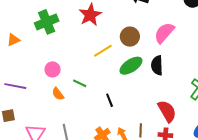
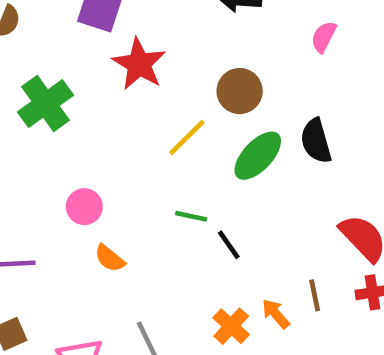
pink semicircle: (164, 33) -> (324, 37), moved, size x0.6
green line: (80, 83) -> (191, 216), moved

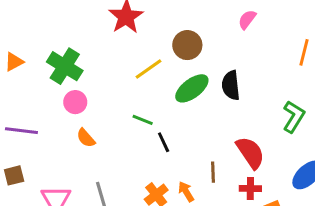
green cross: (45, 104) -> (65, 66), moved, turned -32
brown line: (315, 295) -> (213, 172), moved

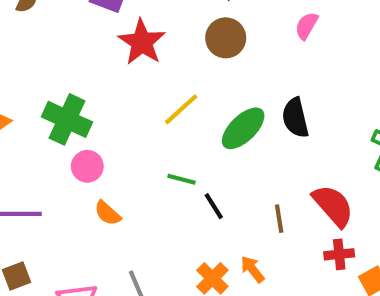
brown circle: (187, 45) -> (226, 38), moved
brown line: (213, 172) -> (279, 219), moved

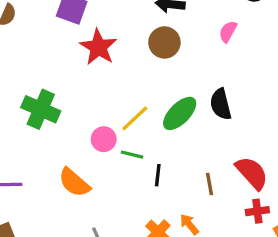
yellow line: (181, 109) -> (135, 118), moved
pink circle: (87, 166) -> (104, 139), moved
black line: (214, 206) -> (158, 175), turned 40
orange semicircle: (108, 213) -> (74, 183), size x1.5

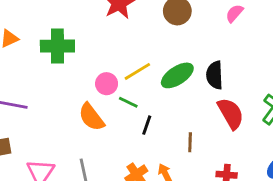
green cross: (41, 109) -> (57, 46), turned -36
red semicircle: (252, 173) -> (231, 113), moved
orange semicircle: (74, 183) -> (91, 117), moved

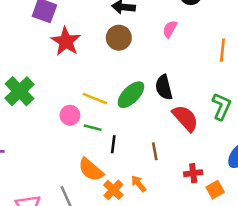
green cross: (57, 46) -> (19, 91), turned -32
yellow line: (137, 71) -> (95, 99), turned 65
orange semicircle: (91, 117) -> (91, 170), moved

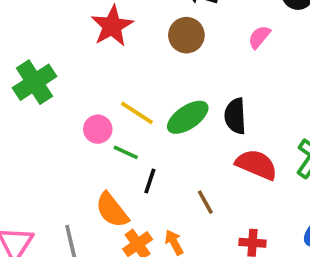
red semicircle: (185, 118) -> (256, 165), turned -36
brown line: (155, 151) -> (205, 202), turned -30

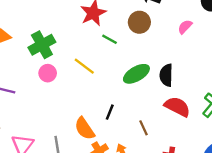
yellow line: (137, 113) -> (84, 66), moved
pink circle: (98, 129) -> (48, 73), moved
green line: (126, 152) -> (110, 39), moved

